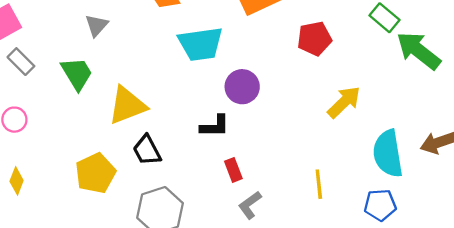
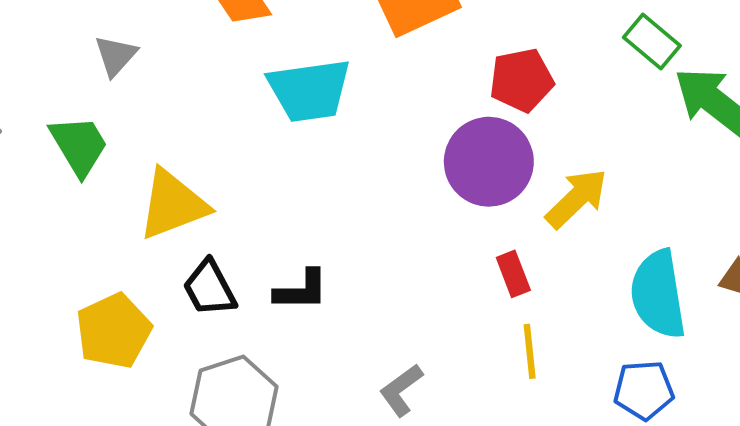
purple circle: (242, 87) -> (489, 162), moved, size x1.4
black L-shape: (215, 126) -> (301, 290), moved
red rectangle: (233, 170) -> (513, 274), moved

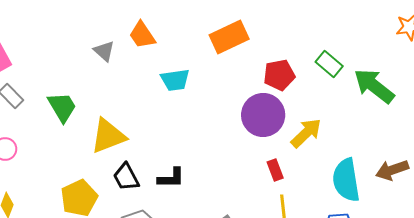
green rectangle: (652, 41) -> (329, 64), moved
gray triangle: (116, 56) -> (104, 51), moved, turned -30
cyan trapezoid: (309, 90) -> (175, 80), size x0.7

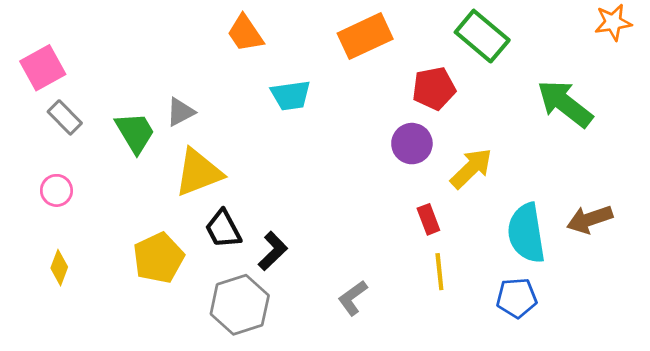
gray triangle: (104, 51) -> (180, 112), moved, turned 50
green rectangle: (329, 64) -> (482, 36), moved, size x1.4
purple circle: (263, 115) -> (412, 144), size x0.7
black L-shape: (171, 178) -> (273, 251), moved, turned -44

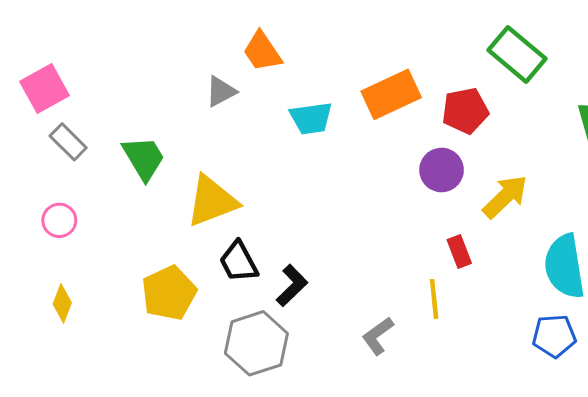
orange rectangle: (365, 36) -> (391, 94), moved
gray triangle: (180, 112) -> (221, 91), moved
yellow line: (439, 272) -> (434, 299), moved

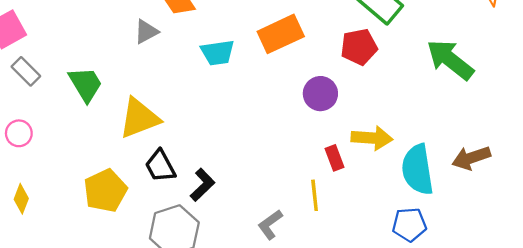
red pentagon: (465, 111) -> (359, 47), moved
yellow arrow: (505, 197) -> (372, 138), moved, turned 48

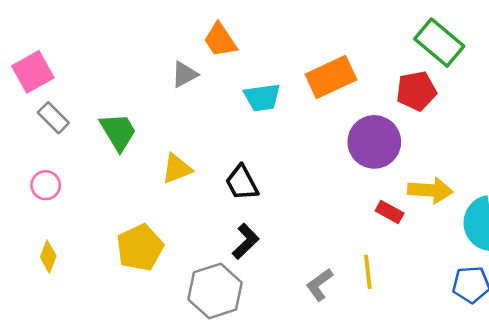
purple circle: (320, 94) -> (374, 142), size x1.4
yellow triangle: (139, 118) -> (177, 169), size x0.7
red rectangle: (334, 158) -> (390, 212), turned -40
black trapezoid: (160, 166) -> (242, 183), moved
yellow line: (315, 195) -> (368, 272), moved

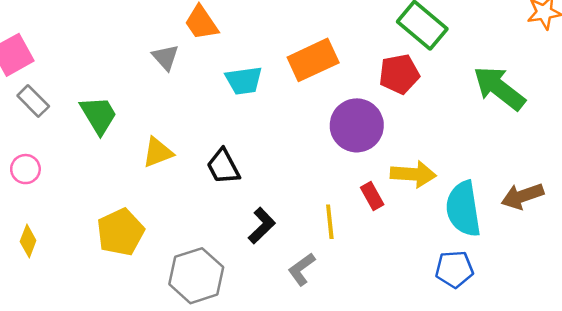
gray triangle: (184, 74) -> (165, 57), turned -44
red rectangle: (390, 212) -> (372, 196), turned 32
black L-shape: (246, 241) -> (262, 226), moved
yellow line: (368, 272) -> (330, 222), moved

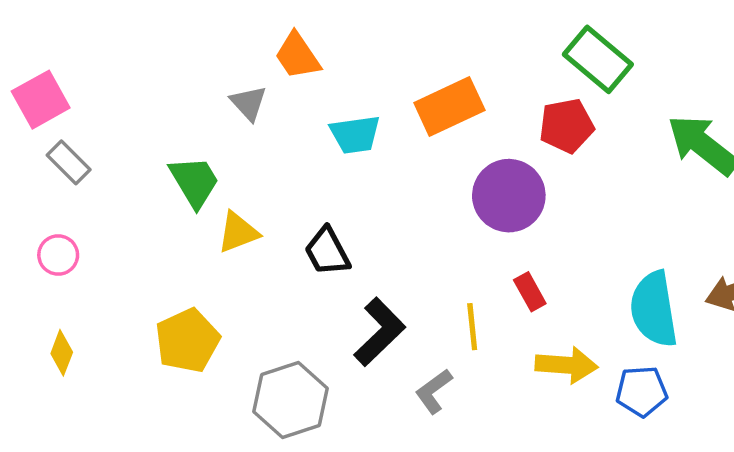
green trapezoid: (99, 115) -> (194, 182), moved
yellow arrow: (413, 174) -> (566, 365), moved
black L-shape: (262, 226) -> (380, 332), size x1.4

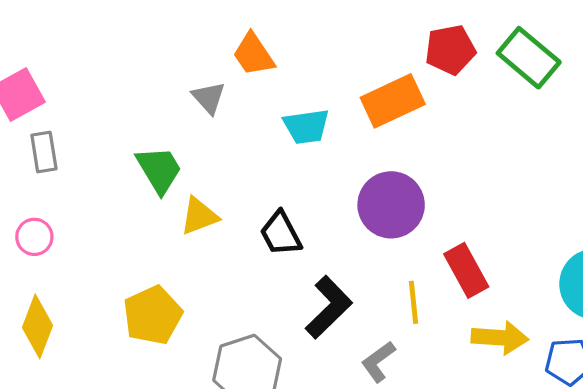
red pentagon: (566, 126) -> (450, 50), moved
gray rectangle: (69, 162) -> (44, 152), turned 36
purple circle: (509, 196) -> (391, 205), moved
red rectangle: (530, 292) -> (466, 270), size x1.5
yellow diamond: (62, 353) -> (38, 326), size x1.5

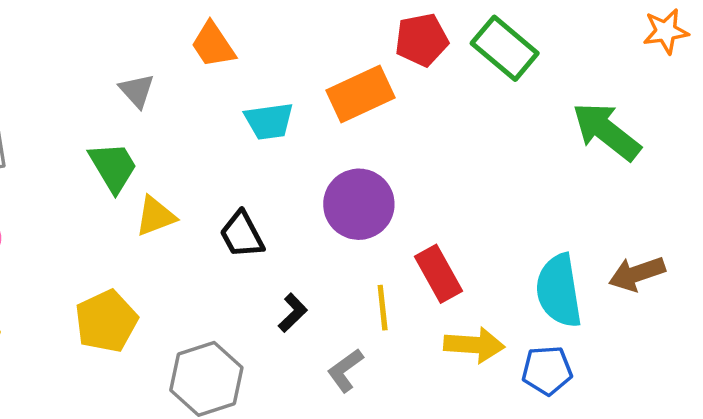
gray triangle: (209, 98) -> (137, 91), moved
black L-shape: (329, 307) -> (293, 313), size x0.6

